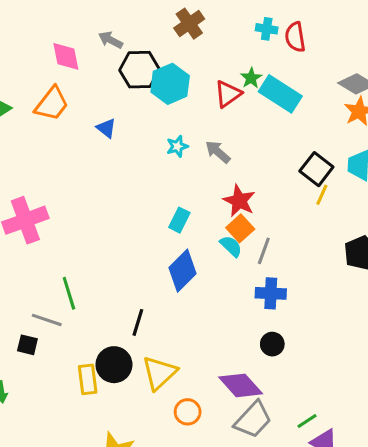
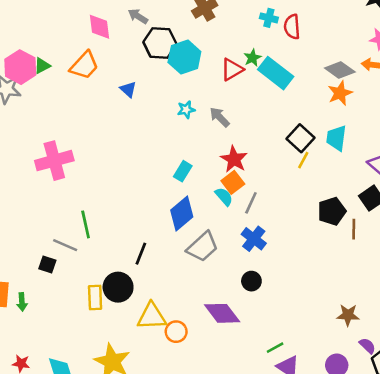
blue cross: (271, 293) -> (254, 239), turned 30
yellow triangle: (159, 373) -> (152, 316), moved, turned 36
gray trapezoid: (253, 420) -> (202, 247), moved

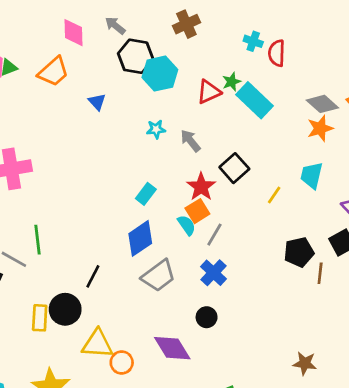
black square: (300, 138) -> (234, 168), moved

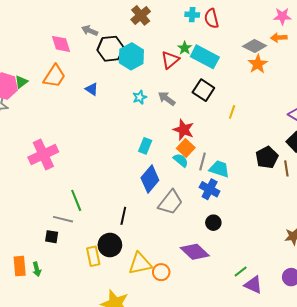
black square: (234, 168) -> (203, 90), moved
cyan trapezoid: (312, 175) -> (219, 169), moved, turned 110
yellow line: (274, 195) -> (232, 112), moved

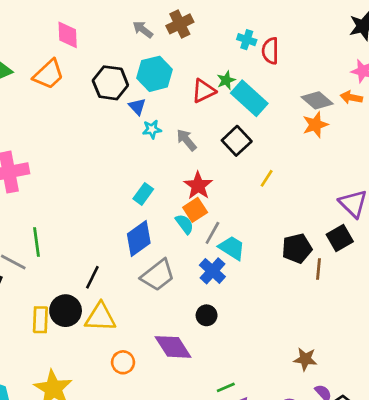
gray arrow: (90, 31) -> (143, 29), moved
black hexagon: (110, 49) -> (110, 83), moved
blue triangle: (92, 89) -> (137, 107), moved
yellow triangle: (140, 263) -> (100, 317), moved

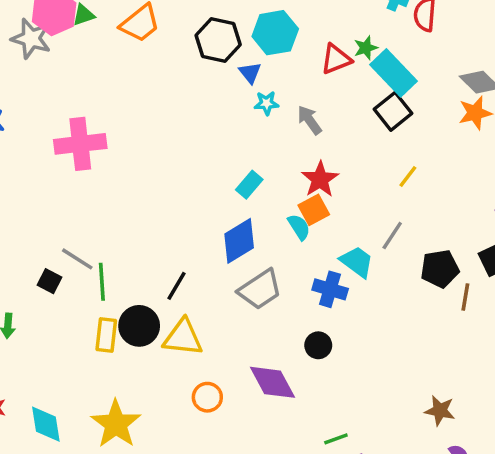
black square: (237, 141) -> (393, 111), moved
gray line: (212, 233) -> (392, 235), moved
green line: (36, 242) -> (102, 282), moved
blue cross: (212, 271) -> (330, 289), turned -30

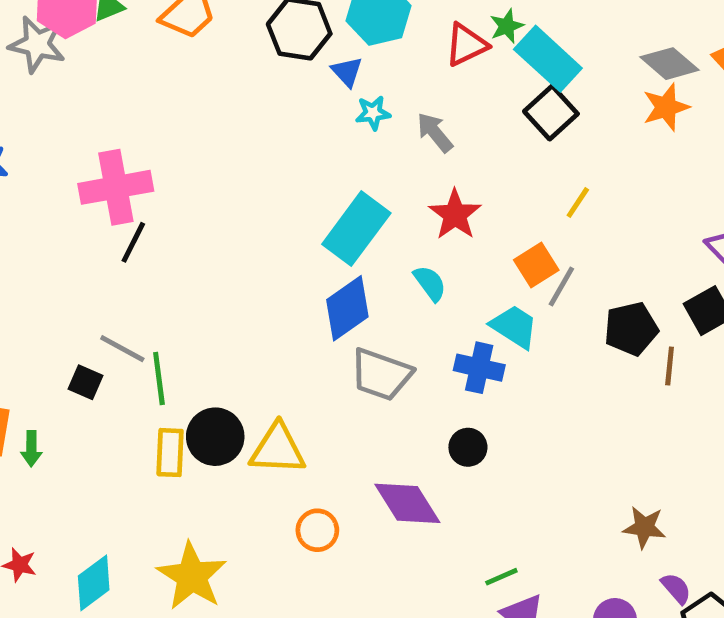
cyan rectangle: (249, 185) -> (356, 229), size x1.8
orange square: (314, 210) -> (536, 265), moved
black line: (177, 286) -> (133, 242), moved
gray trapezoid: (260, 289) -> (381, 374), turned 57
cyan diamond: (46, 424) -> (94, 583), turned 66

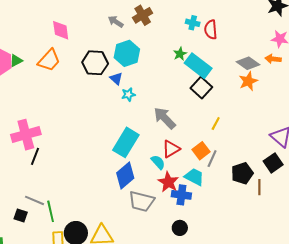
red triangle: (466, 45) -> (171, 149), moved
gray arrow: (435, 132) -> (165, 118), moved, size x1.4
red star: (455, 215) -> (168, 182), moved

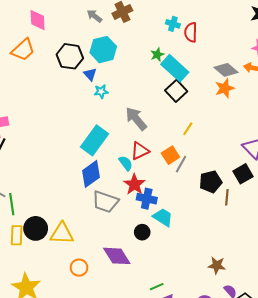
cyan trapezoid: (194, 177) -> (163, 217), moved

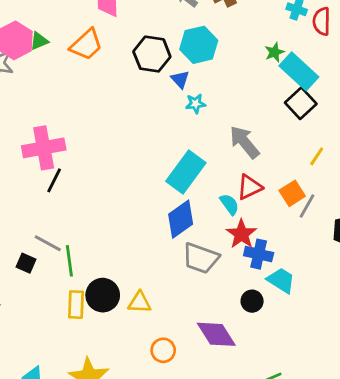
yellow triangle: (62, 233) -> (140, 302), size x0.7

